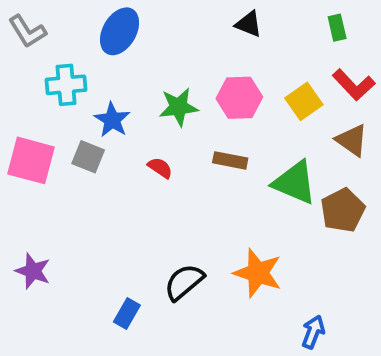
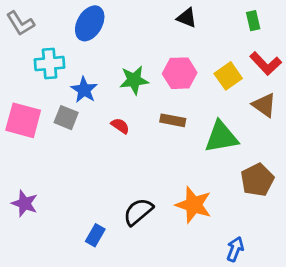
green triangle: (295, 183) -> (221, 137), turned -33
brown pentagon: (343, 210) -> (257, 180), moved

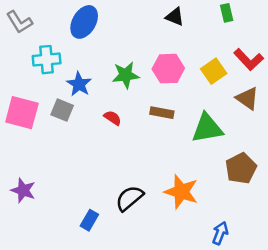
green rectangle: (253, 21) -> (227, 13), moved

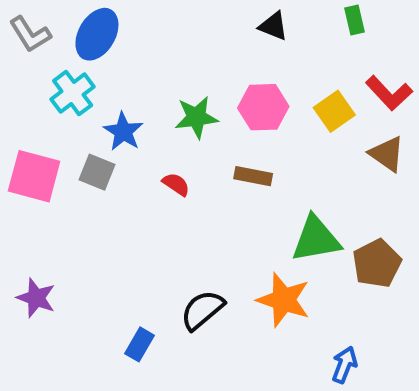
blue ellipse: (84, 22) -> (97, 34), moved
cyan cross: (47, 60) -> (73, 93), turned -32
green triangle: (207, 128) -> (316, 239), moved

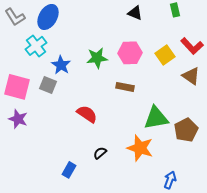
red semicircle: (176, 184) -> (87, 114), moved, size x1.5
purple star: (36, 298) -> (18, 119), moved
black semicircle: (202, 310) -> (100, 153), size x0.6

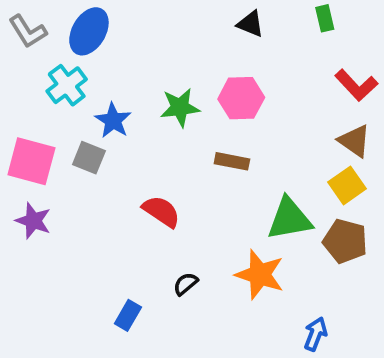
yellow square: (165, 55) -> (347, 185), moved
brown pentagon: (186, 130) -> (345, 241), turned -30

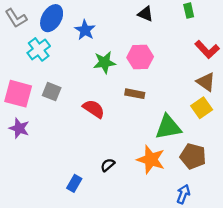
blue star: (113, 120) -> (85, 30), moved
red semicircle: (161, 211) -> (94, 109), moved
brown pentagon: (345, 241) -> (193, 156), moved

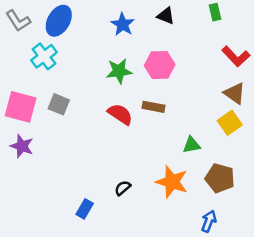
blue star: (85, 30) -> (123, 24), moved
red semicircle: (94, 109) -> (120, 114), moved
green triangle: (168, 127) -> (192, 145), size x0.6

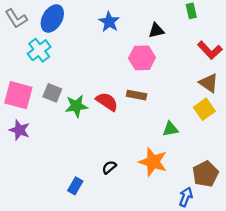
black triangle: (166, 16) -> (156, 31), moved, turned -35
green star: (119, 71) -> (76, 106), moved
brown pentagon: (220, 178) -> (205, 174), moved, turned 30

